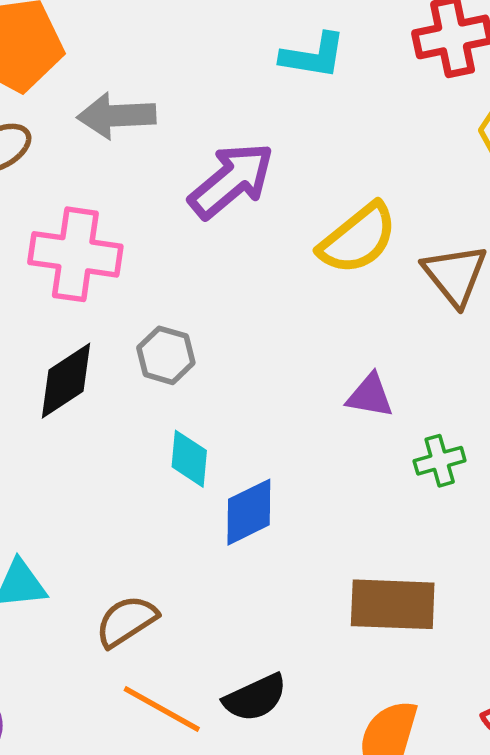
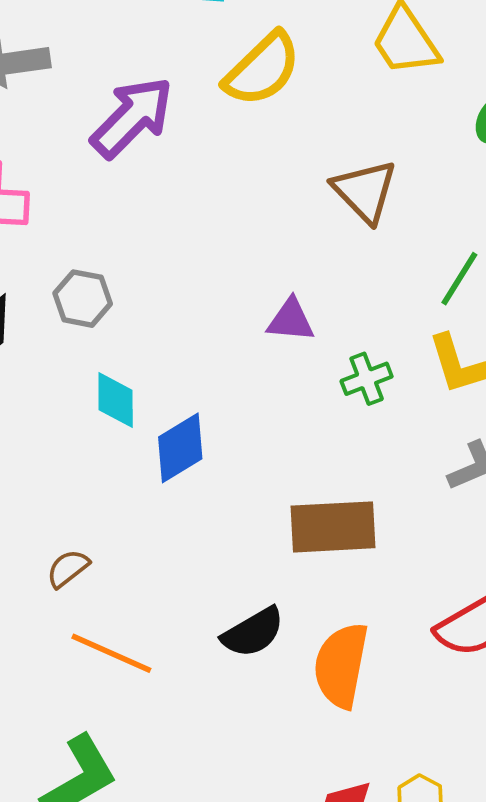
yellow semicircle: (358, 239) -> (262, 69), moved
brown semicircle: (126, 621) -> (68, 568), size x0.7
black semicircle: (255, 698) -> (253, 632), moved

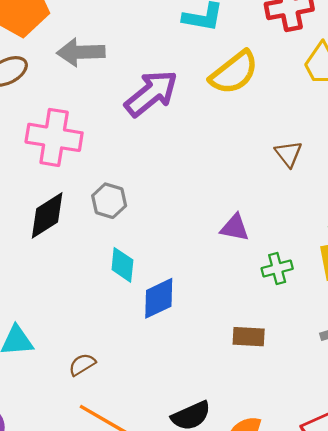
brown triangle: (365, 191) -> (288, 154), size x0.7
brown rectangle: (333, 527) -> (249, 337), moved, size x0.6

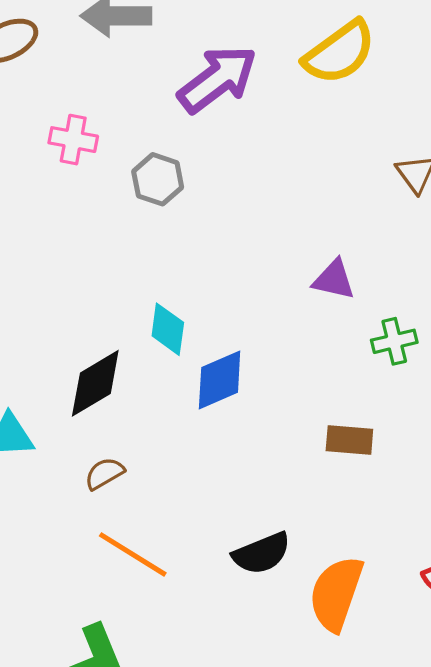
pink cross: (54, 137) -> (73, 140), size x0.6
gray hexagon: (109, 201) -> (158, 179), moved
black diamond: (47, 215) -> (95, 383), moved

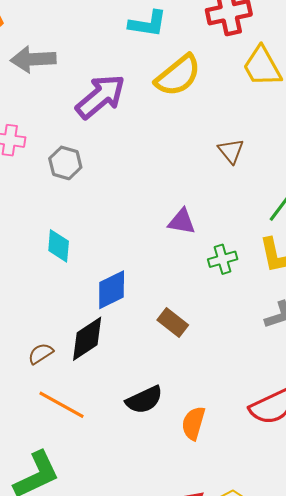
cyan diamond: (168, 329) -> (59, 246), moved
black diamond: (95, 383) -> (87, 339), moved
brown rectangle: (349, 440) -> (173, 322), moved, turned 36
orange semicircle: (336, 594) -> (193, 423), size x0.7

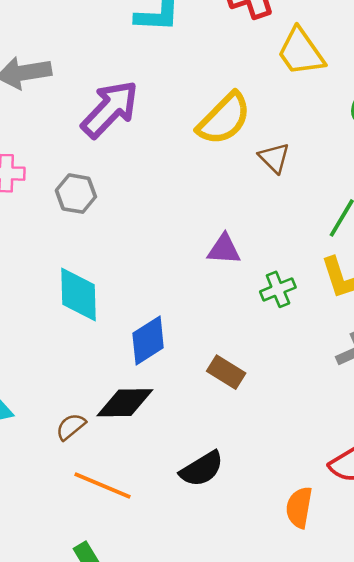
yellow semicircle: (178, 75) -> (224, 119), moved
cyan diamond: (59, 246) -> (79, 295), size x1.4
black diamond: (87, 339) -> (125, 403), turned 39
orange semicircle: (193, 423) -> (299, 507), moved

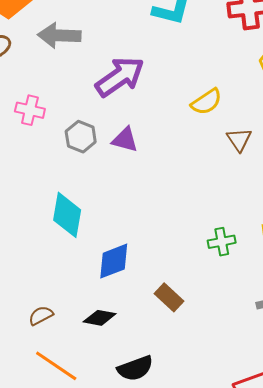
yellow semicircle: (224, 119) -> (206, 102), size x0.7
purple triangle: (224, 249) -> (125, 140), moved
black diamond: (125, 403) -> (100, 318), moved, size x0.7

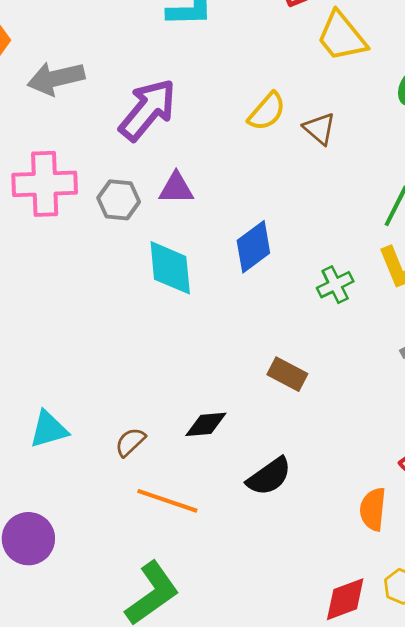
pink cross: (30, 110) -> (45, 184), size x1.6
brown triangle: (239, 140) -> (320, 129), moved
cyan diamond: (67, 215) -> (170, 268), moved
blue diamond: (114, 261) -> (253, 247), moved

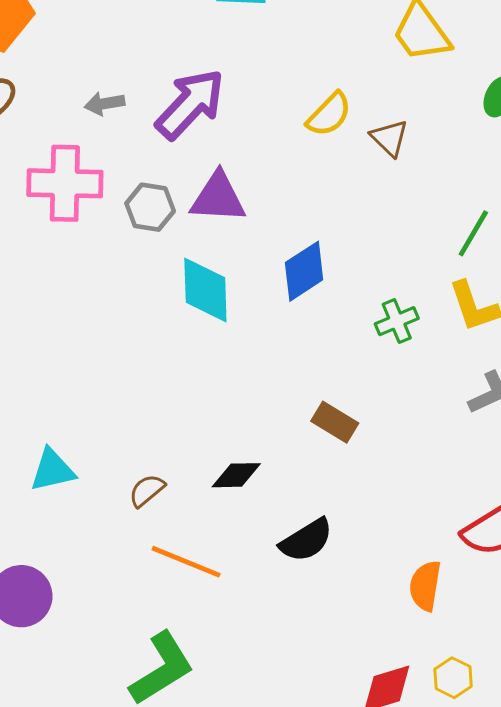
gray arrow: (56, 78) -> (105, 104), moved, size x0.6
purple triangle: (176, 188) -> (218, 198), size x1.4

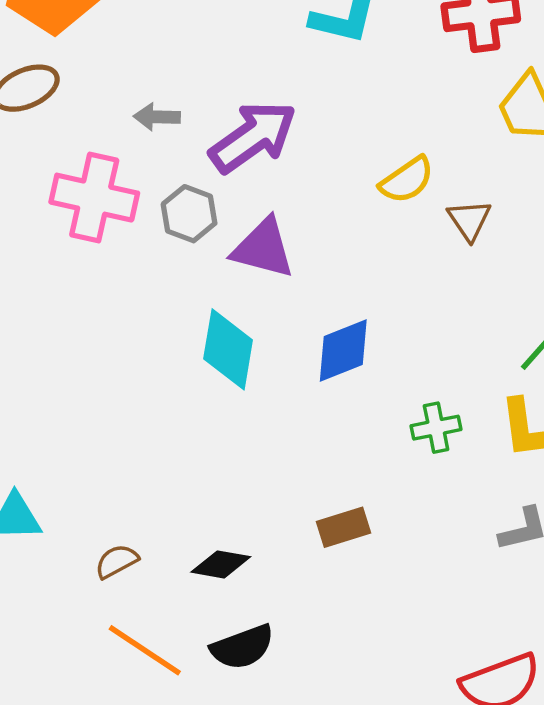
gray hexagon: (150, 207) -> (189, 214), moved
brown rectangle: (335, 422) -> (344, 527), turned -60
black semicircle: (306, 540) -> (242, 647), moved

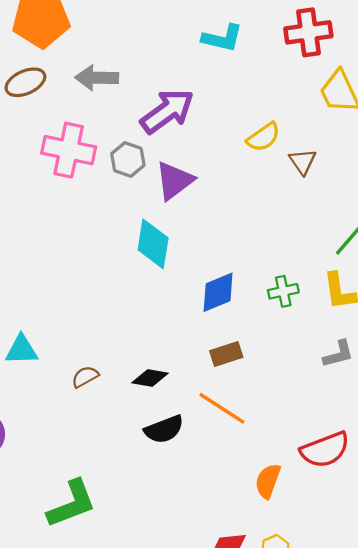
gray arrow: (157, 117) -> (97, 78), moved, size x1.5
purple triangle: (263, 248) -> (174, 181), turned -51
blue diamond: (343, 351) -> (218, 292), moved
orange line: (145, 650) -> (222, 408), moved

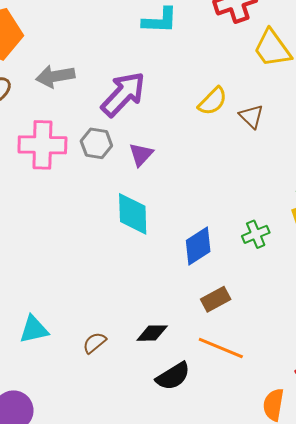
purple triangle: (174, 181) -> (141, 154), size x0.7

